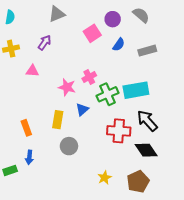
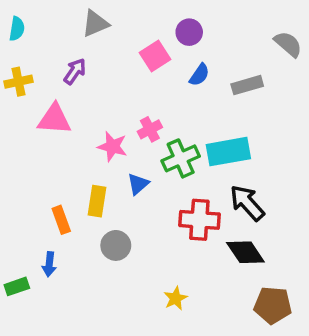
gray semicircle: (141, 15) -> (288, 44), moved
pink triangle: (32, 71) -> (54, 119), size x1.5
orange rectangle: (26, 128) -> (61, 220), moved
brown pentagon: (138, 182) -> (273, 305), moved, turned 30

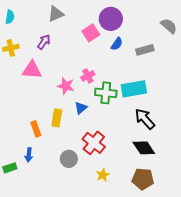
purple circle: (189, 32) -> (111, 19), size x1.5
green cross: (181, 158) -> (106, 93), turned 30
red cross: (199, 220) -> (94, 143), moved, turned 35
gray circle: (116, 245) -> (69, 159), moved
brown pentagon: (273, 305) -> (143, 179), moved

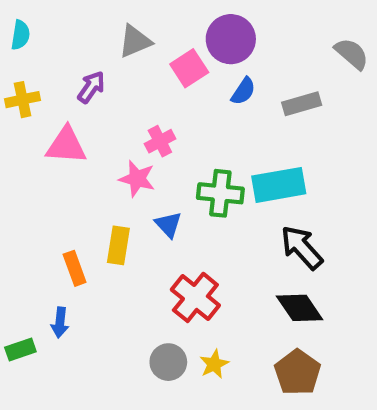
gray triangle: (56, 14) -> (135, 41), moved
pink cross: (88, 76) -> (160, 141), moved
blue triangle: (81, 108) -> (168, 225), turned -32
gray circle: (69, 159) -> (168, 362), moved
brown pentagon: (143, 179) -> (297, 372), turned 30

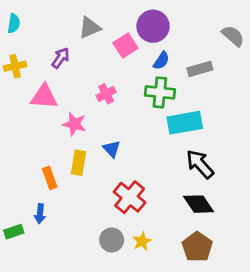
pink star: (137, 179) -> (74, 124), moved
green cross: (220, 193) -> (160, 92), moved

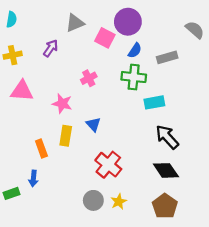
pink square: (125, 46) -> (105, 38), turned -30
pink triangle: (44, 97) -> (22, 91), moved
cyan rectangle: (185, 123) -> (154, 102), size x0.7

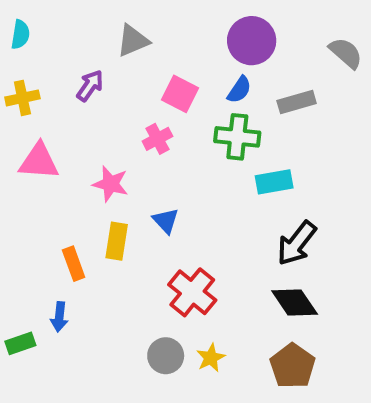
purple circle: (128, 22) -> (252, 41), moved
pink square: (105, 38) -> (180, 94), moved
black arrow: (167, 137) -> (297, 243), turned -100

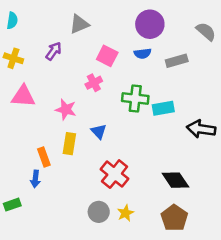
blue semicircle: (239, 90) -> (143, 53), turned 49
yellow cross: (22, 98) -> (13, 58), turned 30
green cross: (237, 137) -> (135, 99), moved
black arrow: (297, 243) -> (201, 129), moved, turned 60
blue arrow: (59, 317) -> (35, 179), moved

